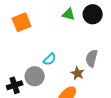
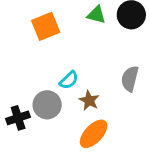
orange square: (22, 22) -> (46, 26), moved
brown star: (78, 73) -> (89, 100), moved

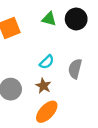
cyan semicircle: (69, 80) -> (47, 62), moved

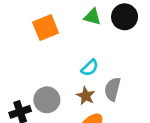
gray semicircle: (75, 69) -> (112, 89), moved

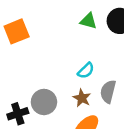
orange square: (46, 28) -> (17, 31), moved

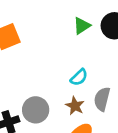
green triangle: (88, 21) -> (82, 26), turned -48

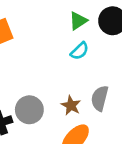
cyan semicircle: (79, 77) -> (80, 51), moved

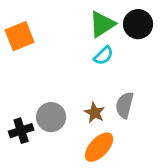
green triangle: (78, 21) -> (102, 24), size x1.4

